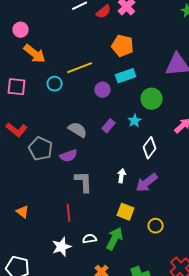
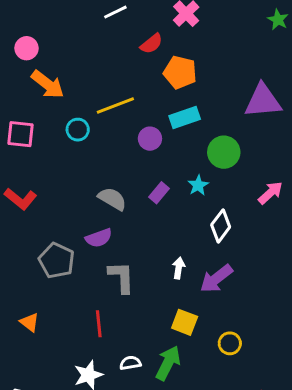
red semicircle: (104, 12) -> (151, 44), moved
gray pentagon: (41, 149) -> (57, 261), moved

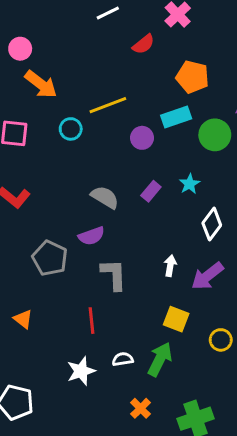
orange pentagon: (180, 72) -> (193, 77), moved
green circle: (224, 152) -> (215, 135), moved

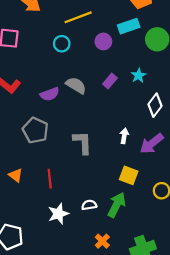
cyan circle: (71, 129) -> (62, 44), moved
purple semicircle: (91, 236) -> (50, 94), moved
red line: (91, 321) -> (50, 179), moved

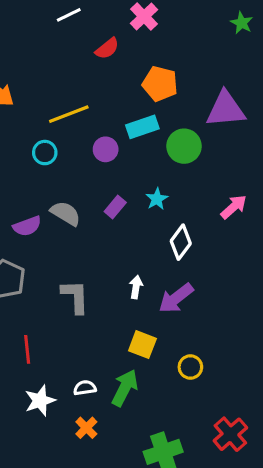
orange cross: (102, 241) -> (86, 428), moved

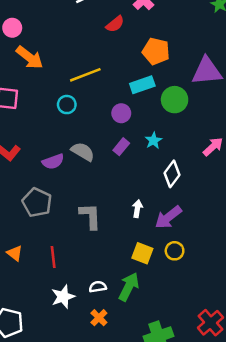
purple circle: (106, 149) -> (121, 113), moved
yellow circle: (190, 367) -> (175, 251), moved

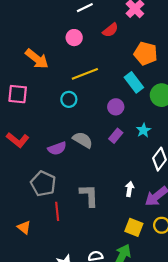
pink circle: (12, 28) -> (74, 38), moved
cyan rectangle: (142, 85) -> (134, 82), turned 72
red line: (53, 257) -> (57, 211), moved

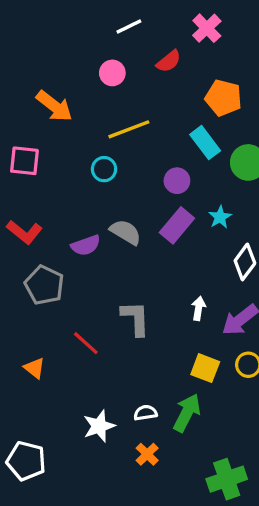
purple rectangle: (116, 136) -> (177, 225), size x1.5
gray pentagon: (43, 184) -> (44, 285), moved
red line: (57, 211) -> (86, 343), turned -42

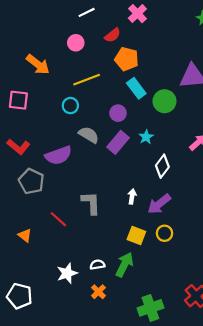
orange pentagon: (223, 98) -> (127, 59), moved
gray semicircle: (126, 232) -> (89, 135), moved
purple semicircle: (86, 245) -> (58, 155), size x1.4

